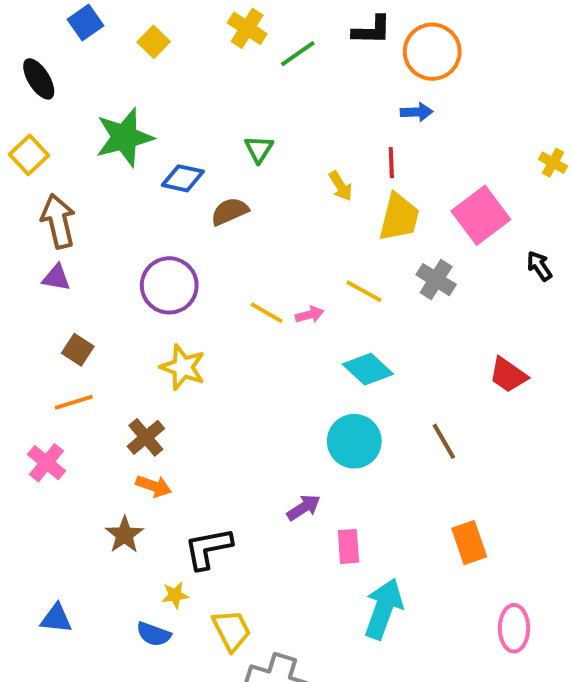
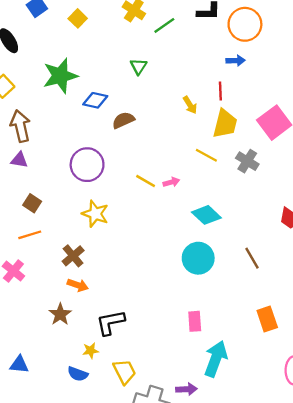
green triangle: (259, 149) -> (139, 66), moved
yellow line: (364, 291) -> (206, 155), moved
purple arrow: (304, 507) -> (186, 389), moved, turned 30

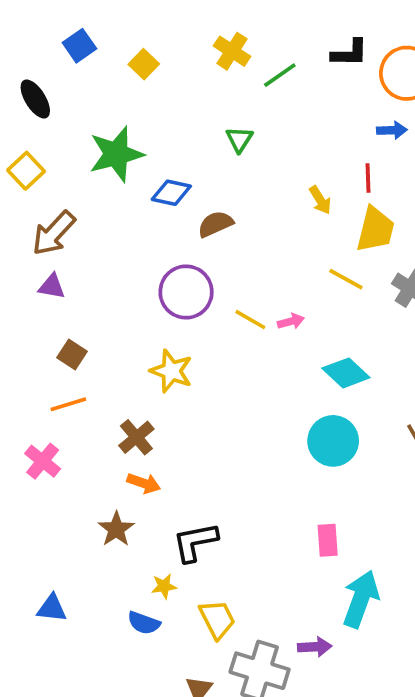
brown arrow: (20, 126) -> (54, 233), turned -124
purple circle: (87, 165) -> (186, 292), moved

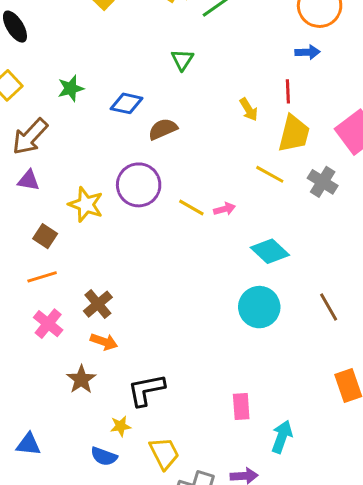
green star: (116, 154) -> (71, 88), moved, size x0.6
yellow star: (171, 371) -> (86, 204), moved
pink cross: (43, 461) -> (48, 324), moved
pink rectangle: (328, 540) -> (241, 407), moved
cyan arrow: (361, 599) -> (282, 437), size x0.7

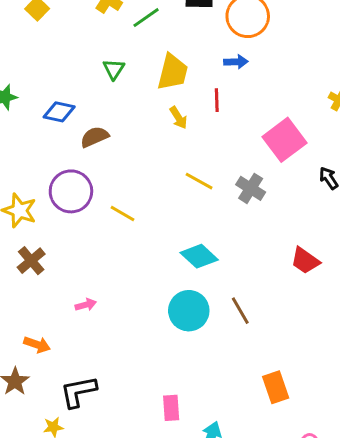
yellow trapezoid: (294, 134) -> (173, 72), moved
pink arrow: (225, 209) -> (86, 305), moved
brown cross: (98, 304) -> (31, 261), moved
brown line: (329, 307) -> (240, 311), moved

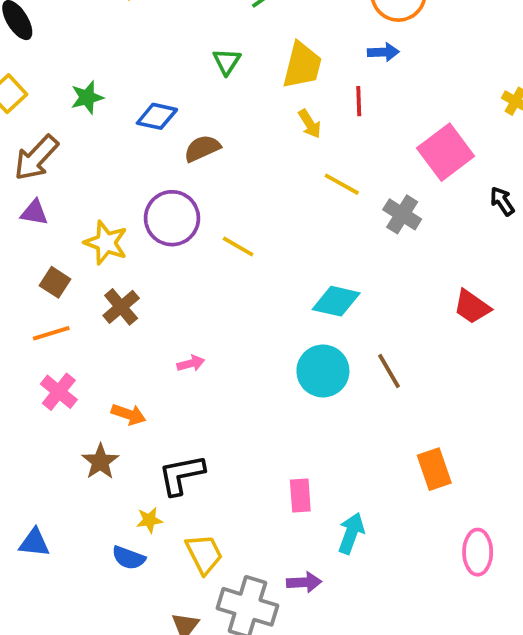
yellow line: (199, 181) -> (342, 184), moved
cyan diamond: (199, 256) -> (336, 301), turned -30

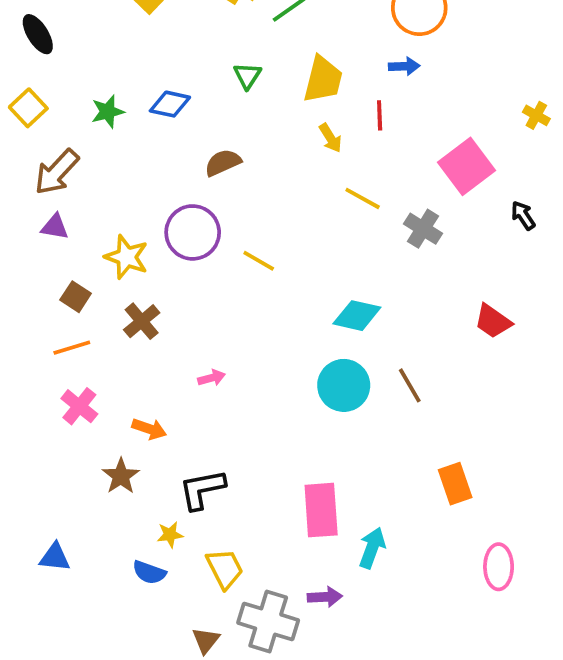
blue diamond: (157, 116) -> (170, 104), moved
pink rectangle: (300, 496) -> (321, 510), size x1.6

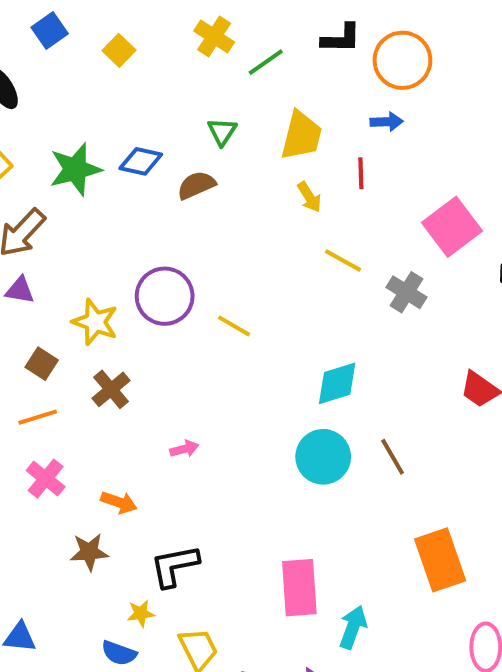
green star: (108, 112) -> (75, 169), size x1.5
brown semicircle: (223, 163) -> (196, 185), moved
cyan diamond: (357, 316) -> (337, 383), turned -30
brown star: (121, 476) -> (89, 552), turned 30
orange rectangle: (455, 484) -> (440, 560), size x1.4

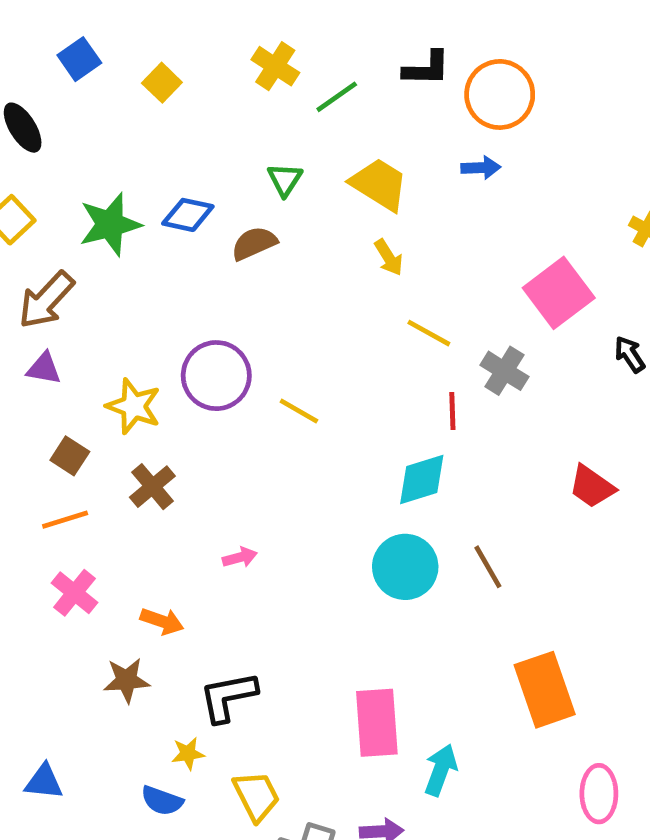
yellow trapezoid: (301, 136) -> (379, 184), turned -72
red line: (361, 173) -> (452, 411), moved

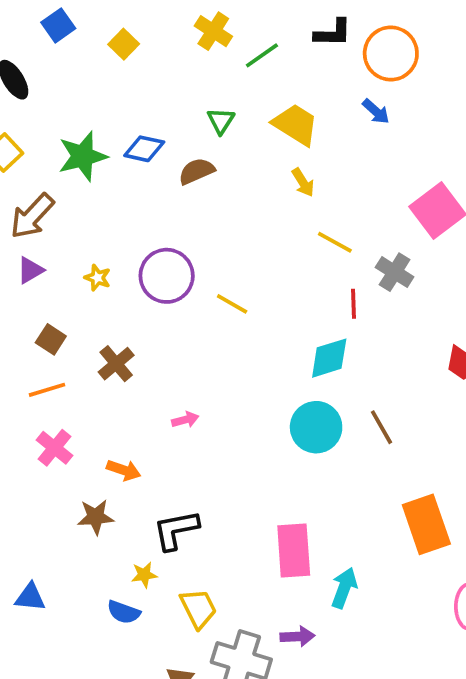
blue arrow: (481, 168) -> (376, 111), turned 44
purple triangle: (44, 368) -> (30, 270), turned -40
yellow star: (134, 406) -> (97, 278), moved, size x0.6

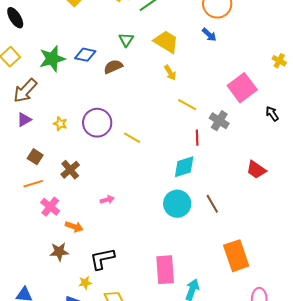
pink cross: (55, 448) -> (50, 207), moved

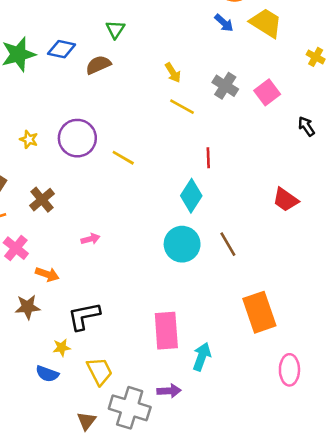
yellow trapezoid: (166, 42) -> (266, 23), moved
pink square: (242, 88) -> (267, 92), size x0.7
yellow line: (187, 105) -> (182, 107), moved
gray cross: (219, 121) -> (225, 86), moved
cyan diamond: (184, 167) -> (191, 196), turned -40

